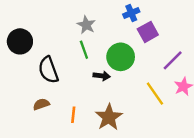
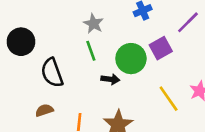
purple square: (148, 32) -> (161, 48), moved
purple line: (173, 60) -> (188, 22), moved

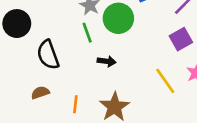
purple square: (161, 48) -> (181, 39), moved
green circle: (131, 59) -> (118, 18), moved

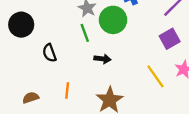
black semicircle: (48, 55) -> (49, 53), size x0.7
brown semicircle: (40, 93) -> (31, 98), moved
orange line: (75, 104) -> (67, 91), moved

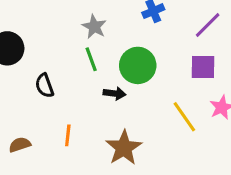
green circle: (113, 20) -> (138, 65), moved
purple square: (170, 39) -> (203, 67), turned 30

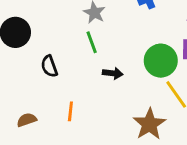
green circle: (138, 65) -> (161, 61), moved
brown star: (124, 148) -> (149, 124), moved

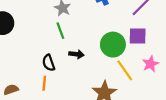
black semicircle: (49, 66) -> (49, 63), moved

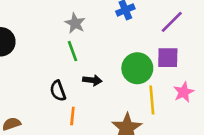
yellow line: (125, 70) -> (152, 100), turned 30
orange line: (44, 83) -> (72, 116), moved

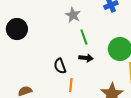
green line: (72, 51) -> (84, 37), moved

